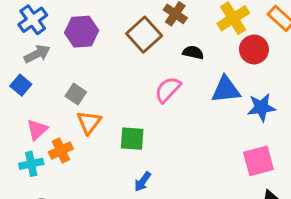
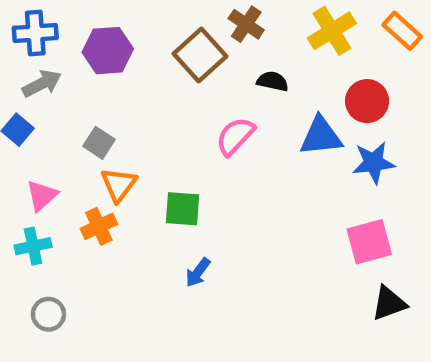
blue cross: (33, 20) -> (35, 33), turned 32
red circle: (254, 49) -> (367, 101), moved
orange cross: (61, 150) -> (99, 226), moved

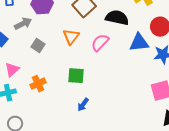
black semicircle: (273, 81) -> (117, 18), size x1.6
gray arrow: (42, 84) -> (23, 24), moved
orange triangle: (119, 185) -> (71, 37), moved

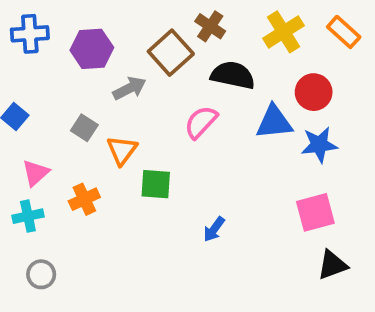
gray arrow: (23, 24) -> (129, 88), moved
orange triangle: (71, 37) -> (122, 150), moved
blue arrow: (83, 105) -> (214, 229), moved

